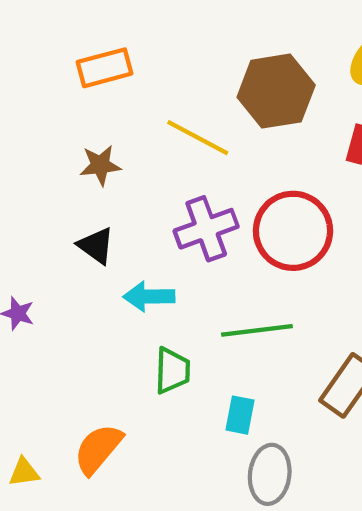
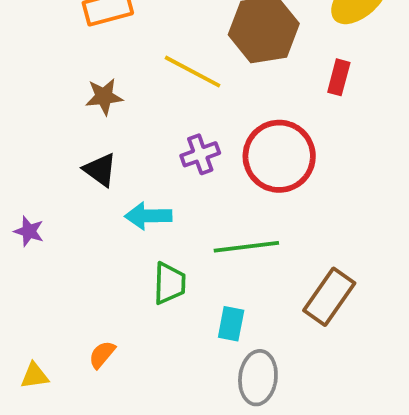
purple cross: (206, 229) -> (200, 154), size x0.7
orange semicircle: (98, 449) -> (102, 355), size x0.6

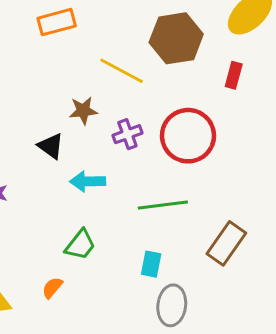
brown star: (104, 97) -> (83, 111), moved
green trapezoid: (169, 283) -> (80, 245), moved, turned 36

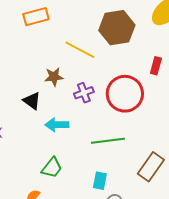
red rectangle: (234, 75) -> (156, 66), moved

